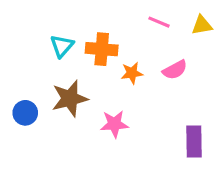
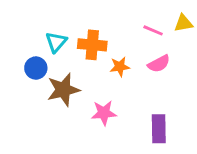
pink line: (159, 22) -> (153, 30), moved
blue circle: (25, 113) -> (36, 68), moved
purple rectangle: (194, 141) -> (159, 129), moved

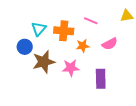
pink line: (153, 30) -> (91, 21), moved
pink star: (104, 113) -> (71, 68), moved
purple rectangle: (159, 129) -> (101, 79), moved

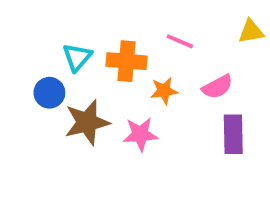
purple rectangle: (101, 79) -> (233, 134), moved

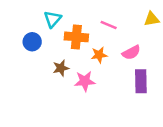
cyan triangle: (77, 57) -> (52, 19), moved
blue circle: (49, 93) -> (32, 42), moved
brown star: (87, 122) -> (61, 68), moved, size x0.6

